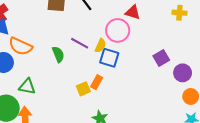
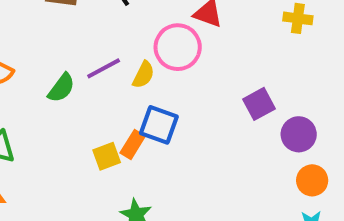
purple line: (80, 43) -> (104, 68), turned -60
green semicircle: (58, 54) -> (61, 88), turned 56
blue square: (109, 58) -> (159, 125), moved

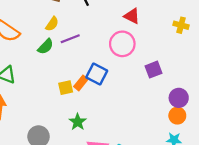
pink circle: (178, 47) -> (122, 44), moved
yellow semicircle: (143, 75) -> (52, 24), moved
purple circle: (299, 134) -> (179, 98), moved

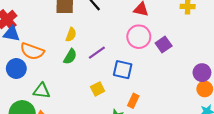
purple line: (70, 39) -> (97, 53), moved
purple square: (153, 70) -> (164, 44), moved
orange rectangle: (81, 83) -> (133, 101), moved

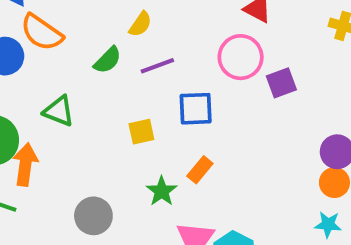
yellow semicircle: (71, 35) -> (140, 24), moved
blue square: (123, 70) -> (196, 109), turned -30
green triangle: (42, 91) -> (59, 111), moved

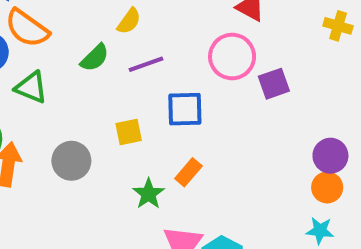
green triangle: (59, 111) -> (31, 87), moved
gray circle: (93, 216) -> (71, 161), moved

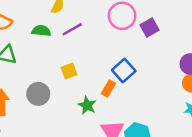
green semicircle: (95, 58) -> (41, 31), turned -120
blue square: (185, 109) -> (124, 71), moved, turned -30

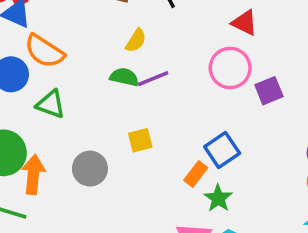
green semicircle: (41, 31) -> (124, 77), moved
green star: (87, 105) -> (218, 198), moved

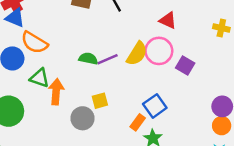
yellow semicircle: (136, 41) -> (137, 54), moved, size x1.5
purple square: (269, 91) -> (185, 65), turned -36
gray circle: (90, 169) -> (83, 118), moved
orange arrow: (33, 174) -> (56, 92), moved

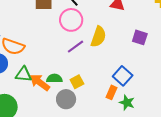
pink circle: (159, 51) -> (71, 20), moved
green semicircle: (88, 59) -> (54, 79), moved
orange arrow: (56, 92) -> (40, 82), turned -45

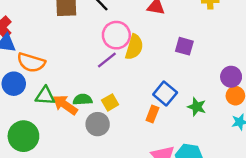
pink circle: (71, 20) -> (116, 35), moved
green star: (127, 103) -> (197, 107), moved

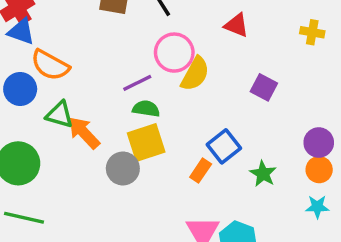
purple line: (107, 60) -> (137, 83), moved
green semicircle: (83, 100) -> (146, 109), moved
yellow square: (110, 102) -> (146, 143), size x1.6

